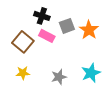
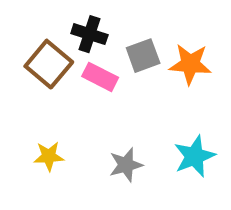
orange star: (89, 30) -> (190, 64), turned -30
brown square: (23, 42) -> (49, 64), moved

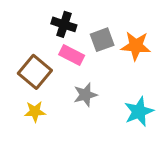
brown square: (49, 64) -> (35, 72), moved
gray star: (126, 165) -> (85, 95), moved

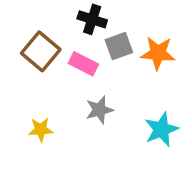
black cross: (64, 24) -> (92, 19), moved
brown square: (35, 72) -> (41, 51), moved

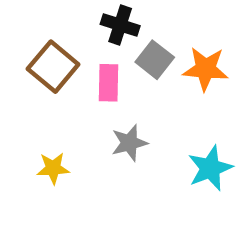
gray square: (119, 46) -> (155, 60), turned -32
pink rectangle: (83, 64) -> (109, 83), turned 64

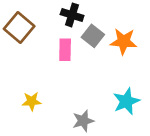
brown square: (53, 67) -> (19, 28), moved
gray star: (129, 143) -> (83, 121), moved

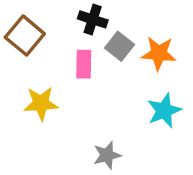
yellow star: (32, 101) -> (41, 103), moved, size x1.4
cyan star: (126, 101) -> (164, 111), moved

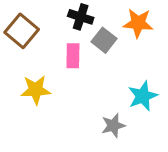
orange star: (159, 53) -> (138, 23), moved
gray star: (107, 155) -> (113, 126), moved

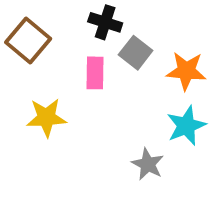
orange star: (138, 23) -> (186, 71), moved
gray star: (113, 126) -> (148, 164), turned -30

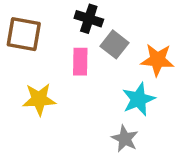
brown square: (28, 41) -> (24, 34), turned -30
cyan star: (186, 126) -> (139, 99), moved

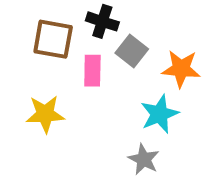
brown square: (24, 34) -> (53, 39), moved

